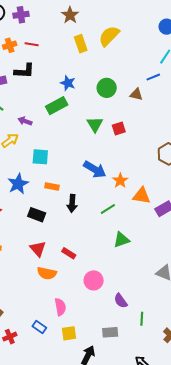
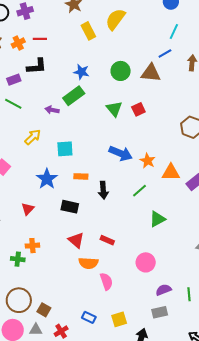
brown triangle: (136, 94) -> (151, 73), size x1.5
purple arrow: (25, 121) -> (52, 110), moved
pink circle: (94, 280) -> (146, 262), moved
purple semicircle: (121, 301) -> (163, 290), moved, turned 112
pink semicircle: (60, 307) -> (106, 281), moved

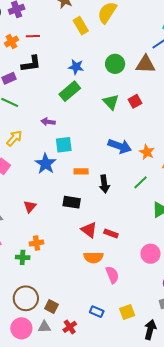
purple arrow: (52, 110) -> (48, 122), moved
yellow arrow: (33, 137) -> (14, 138), moved
blue star: (47, 179) -> (45, 164), moved
red triangle: (76, 240) -> (89, 230), moved

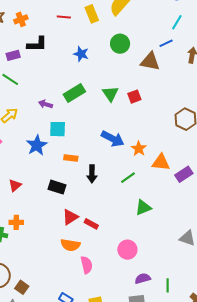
red line: (33, 36) -> (64, 17), moved
green circle: (115, 64) -> (120, 44), moved
green rectangle: (70, 91) -> (74, 93), moved
red triangle: (89, 230) -> (70, 217), turned 42

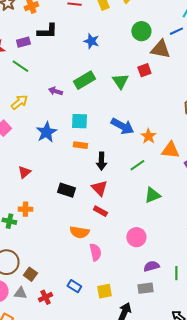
green circle: (120, 44) -> (141, 31), moved
red square: (134, 97) -> (144, 70), moved
cyan square: (58, 129) -> (79, 121), moved
black rectangle: (57, 187) -> (66, 190), moved
red triangle: (70, 217) -> (99, 188), moved, turned -42

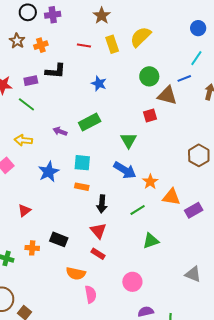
green triangle: (120, 81) -> (129, 140), moved
yellow arrow: (19, 102) -> (23, 140), turned -138
black rectangle: (66, 190) -> (59, 239), moved
orange cross: (25, 209) -> (32, 248), moved

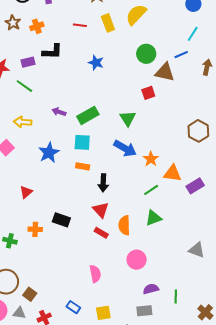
green rectangle: (90, 122) -> (88, 115), moved
green line: (138, 210) -> (151, 190), moved
orange semicircle: (76, 274) -> (124, 225), moved, turned 78

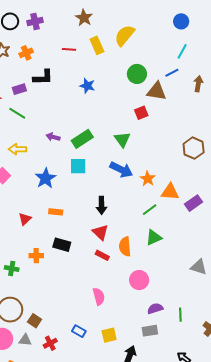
orange rectangle: (83, 166) -> (56, 212), moved

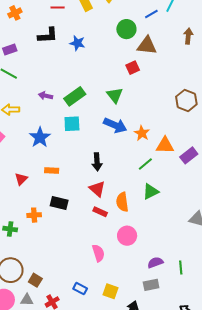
blue line: (172, 73) -> (151, 14), moved
black L-shape: (43, 77) -> (48, 35), moved
pink circle: (139, 280) -> (127, 236), moved
yellow square: (109, 335) -> (110, 291), turned 35

